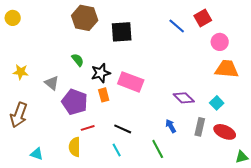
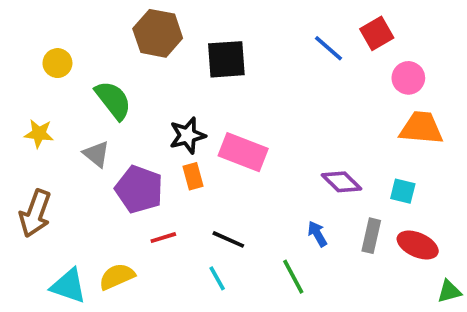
yellow circle: (13, 18) -> (57, 63), moved
green semicircle: (78, 60) -> (113, 100), moved, size x1.6
cyan square: (217, 103) -> (403, 191), turned -32
yellow semicircle: (75, 147) -> (117, 277), moved, turned 66
cyan triangle: (37, 154) -> (69, 286), size x1.5

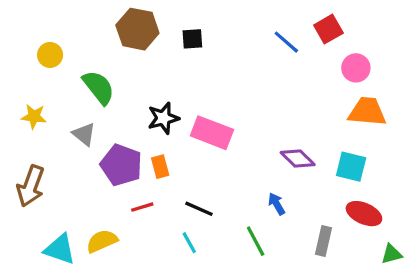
black square: (226, 59) -> (192, 39), moved, size x0.6
orange rectangle: (193, 176) -> (160, 167), moved
cyan square: (403, 191) -> (351, 167), size x1.4
gray rectangle: (371, 236) -> (324, 241), moved

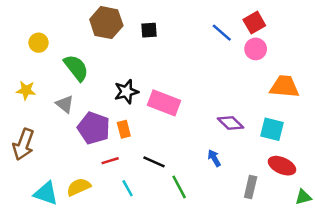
pink circle: (356, 68) -> (256, 49), moved
green line: (256, 241) -> (179, 187), moved
cyan line: (189, 243) -> (128, 188), moved

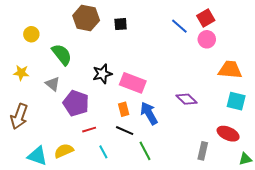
orange rectangle: (124, 129) -> (124, 109), moved
cyan square: (272, 129) -> (236, 101), moved
blue arrow: (214, 158) -> (149, 113), moved, size x1.6

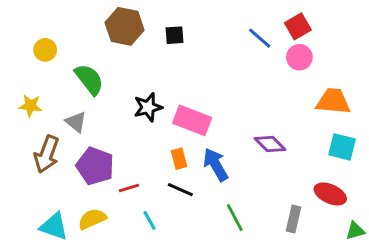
purple pentagon: (76, 103) -> (95, 166), moved
brown arrow: (19, 116) -> (47, 154), moved
green line: (145, 151) -> (235, 217), moved

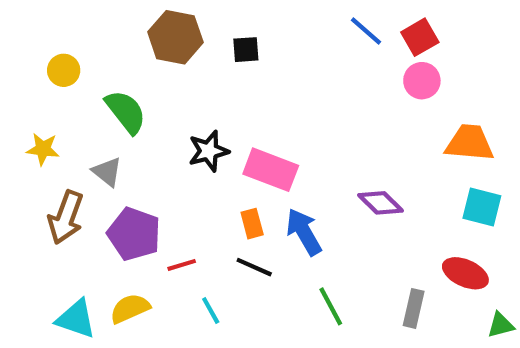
blue line: (260, 38) -> (366, 31), moved

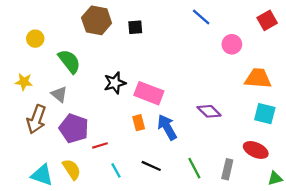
red square: (420, 37) -> (267, 20), moved
black line: (254, 267) -> (151, 166), moved
green line: (331, 306) -> (194, 168), moved
yellow semicircle: (130, 308) -> (72, 169), turned 80

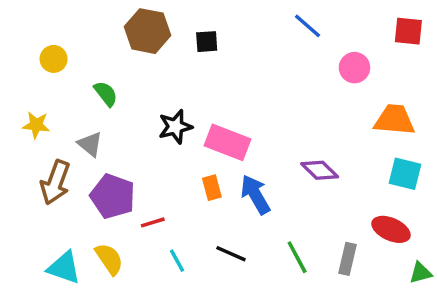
red square: (267, 20) -> (408, 31), turned 36
green semicircle: (69, 61) -> (106, 94), size x0.7

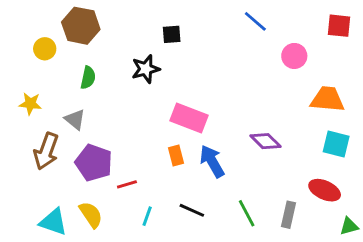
brown hexagon: (147, 31) -> (81, 26), moved
green semicircle: (106, 94) -> (88, 78), turned 50
black star: (175, 127) -> (146, 69), moved
cyan line: (177, 261) -> (147, 216), turned 48

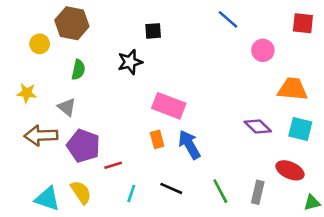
purple diamond: (265, 141) -> (258, 126), moved
brown arrow: (46, 151) -> (41, 136), turned 68

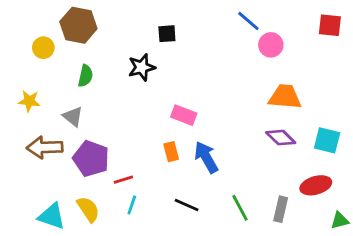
pink circle: (263, 50) -> (271, 45), moved
orange trapezoid: (293, 89) -> (285, 97), moved
pink rectangle: (169, 106) -> (184, 115), size x0.7
red ellipse: (290, 170) -> (316, 185), turned -40
cyan line: (131, 194) -> (132, 205), moved

